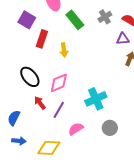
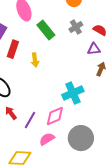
pink diamond: (59, 83) -> (55, 116), moved
cyan cross: (96, 99) -> (73, 93), moved
gray circle: (110, 128) -> (81, 138), size x1.6

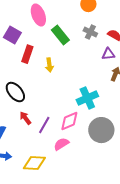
gray cross: (76, 27) -> (90, 32), turned -32
gray circle: (81, 138) -> (101, 130), moved

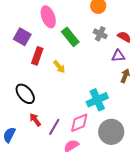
yellow arrow: (49, 65) -> (59, 67), turned -32

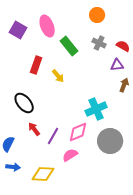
purple square: (22, 37) -> (18, 30), moved

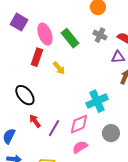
pink ellipse: (47, 26) -> (45, 34), moved
gray circle: (110, 141) -> (111, 133), size x0.7
pink semicircle: (70, 155) -> (80, 147), moved

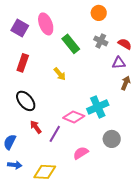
pink ellipse: (45, 34) -> (46, 24), moved
red rectangle: (37, 57) -> (23, 63), moved
pink diamond: (79, 124) -> (74, 117), moved, turned 45

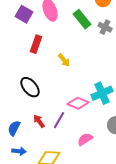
green rectangle: (71, 44) -> (82, 19), moved
red rectangle: (23, 63) -> (36, 44), moved
red arrow: (36, 127) -> (39, 121), moved

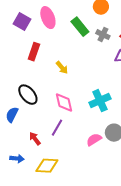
pink diamond: (78, 103) -> (64, 103), moved, turned 55
red arrow: (39, 121) -> (35, 139), moved
blue semicircle: (14, 128) -> (12, 115), moved
pink semicircle: (85, 139) -> (94, 140), moved

